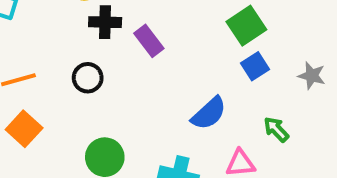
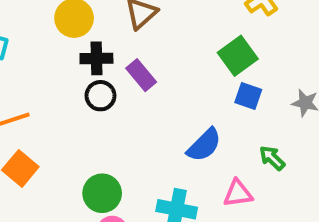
blue square: (255, 66) -> (248, 96), turned -36
black circle: (88, 78) -> (100, 96), moved

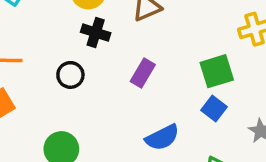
purple rectangle: (141, 75) -> (143, 73), moved, turned 52
black circle: (100, 96) -> (70, 75), moved

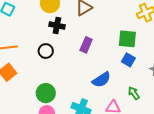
green square: (217, 71) -> (127, 39), turned 30

